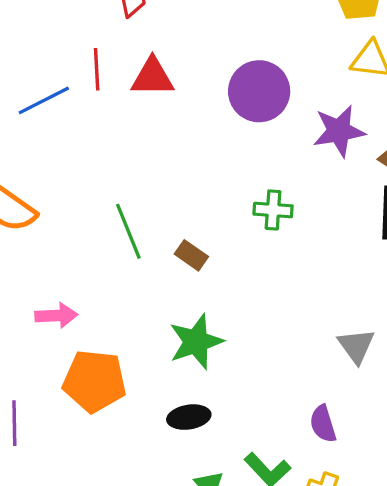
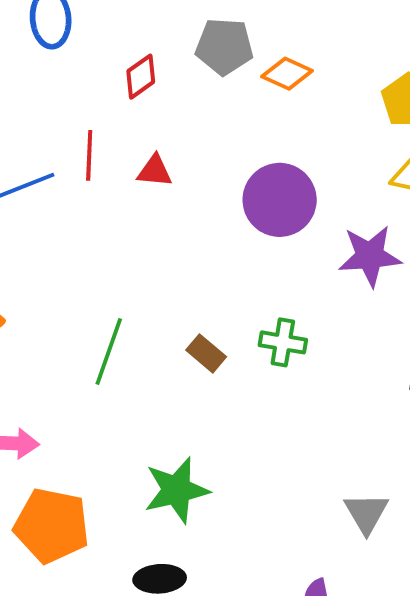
red triangle: (152, 77) -> (155, 171), size x0.7
green line: (128, 231) -> (109, 352), turned 36
brown rectangle: (191, 255) -> (206, 353), moved

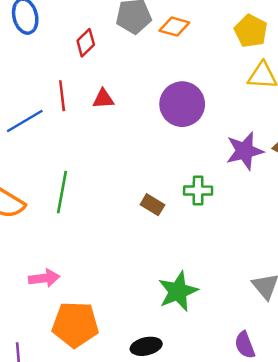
purple star: (370, 256) -> (245, 151), moved
green line: (109, 352) -> (62, 192), moved
green star: (177, 490) -> (178, 291), moved

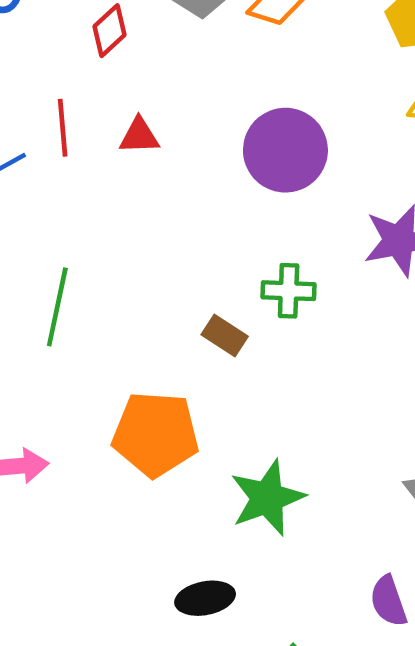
green cross: (198, 191) -> (289, 291), moved
orange pentagon: (75, 324) -> (156, 434), moved

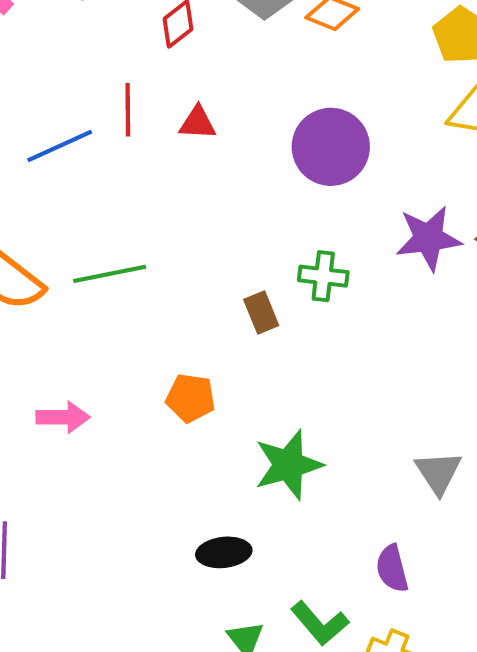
green line: (57, 307) -> (110, 274), turned 62
brown rectangle: (225, 335) -> (261, 312), turned 30
orange pentagon: (156, 434) -> (191, 398), size x0.6

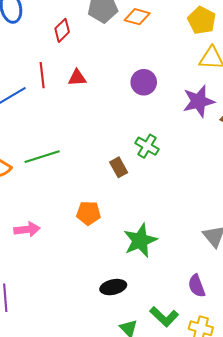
purple circle: (331, 147) -> (144, 82), size x0.7
purple star: (428, 238) -> (199, 101), moved
green cross: (323, 276) -> (147, 146), turned 30

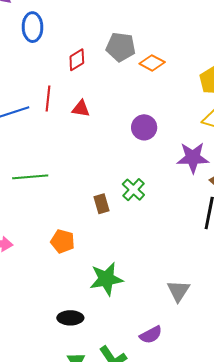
purple semicircle: (197, 286) -> (151, 335), turned -110

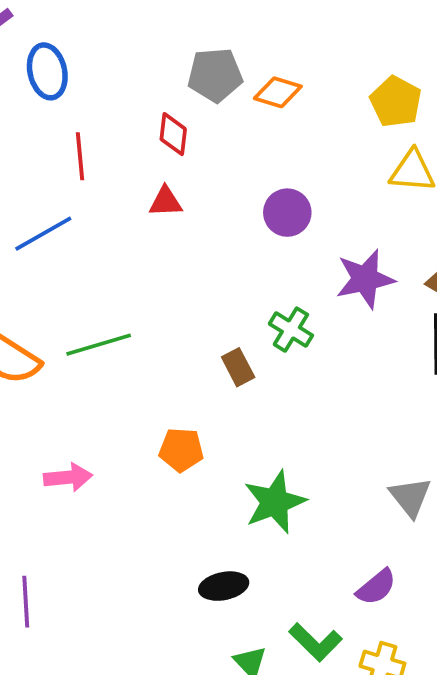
red diamond: (77, 60) -> (173, 134), moved, turned -40
red line: (48, 98) -> (80, 156), moved
purple star: (193, 158) -> (365, 279), moved

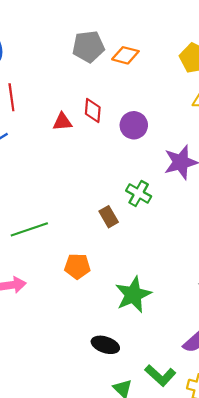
red diamond: (173, 134) -> (93, 111), moved
green line: (99, 345) -> (29, 229), moved
black ellipse: (224, 586) -> (105, 345), turned 32

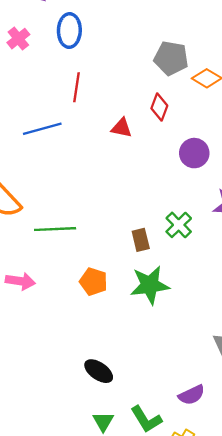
red diamond: (93, 111) -> (159, 107), moved
green star: (133, 295) -> (150, 285), moved

